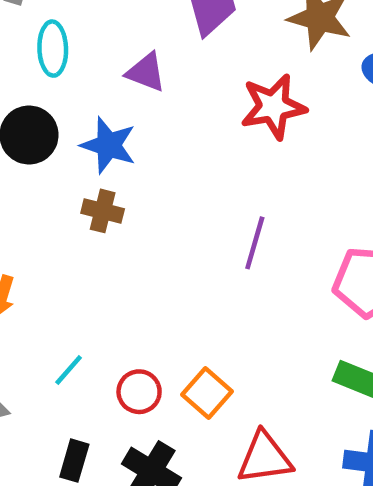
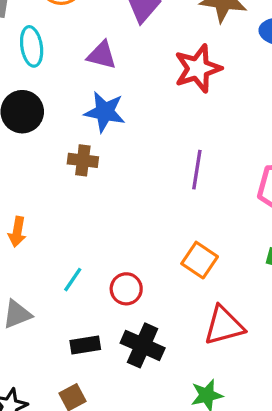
blue star: (108, 145) -> (105, 112), moved
orange square: (207, 393) -> (200, 260), moved
black rectangle: (74, 461) -> (85, 345), turned 72

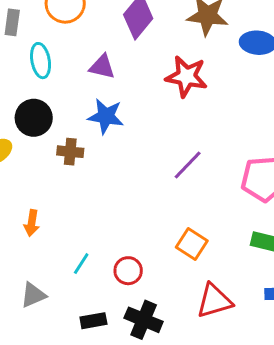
red star: (198, 68) -> (186, 77), turned 30
brown cross: (83, 160) -> (70, 152), moved
purple line: (197, 170) -> (188, 165), turned 36

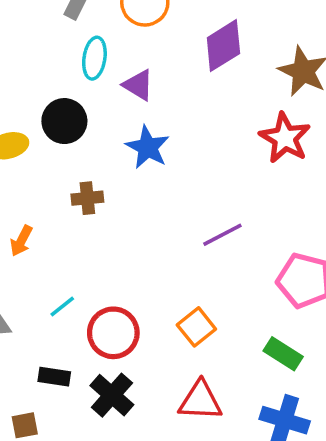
purple triangle: (102, 67) -> (138, 85), moved
red star: (186, 77) -> (285, 138), moved
brown cross: (70, 152) -> (87, 198), moved, turned -30
red circle: (128, 271) -> (113, 333), size x1.5

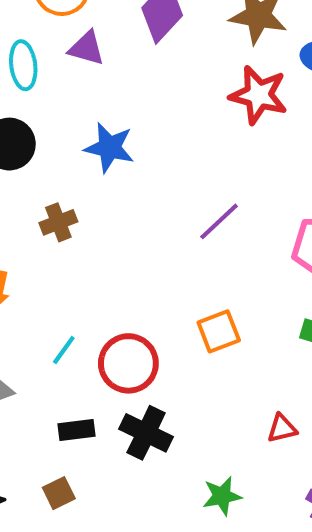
purple triangle: (138, 85) -> (87, 48), moved
orange square: (196, 327) -> (219, 331), turned 33
red triangle: (200, 401) -> (282, 428), moved, size x0.6

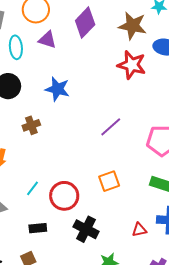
black cross: (146, 433) -> (86, 229), moved

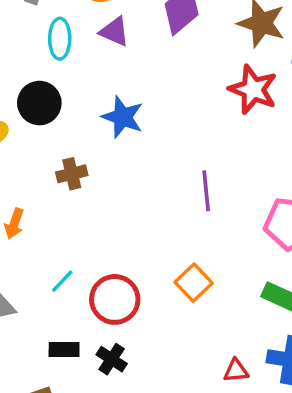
purple line: (111, 127) -> (206, 191), turned -60
orange square: (109, 181) -> (194, 283), turned -30
black cross: (86, 229) -> (112, 359), moved, size x0.7

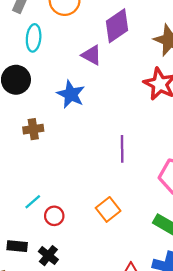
purple triangle: (114, 31) -> (92, 55), moved
cyan line: (62, 281) -> (33, 202), moved
red circle: (115, 299) -> (54, 216), size x0.6

